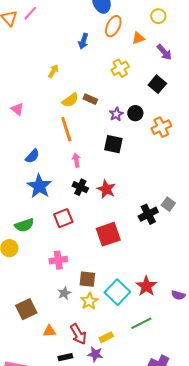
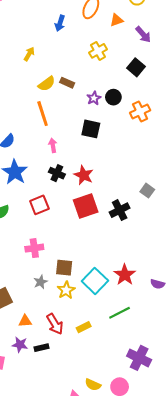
black cross: (148, 214) -> (120, 210), moved
red square: (108, 234) -> (86, 206), moved
purple star: (95, 354) -> (20, 345), moved

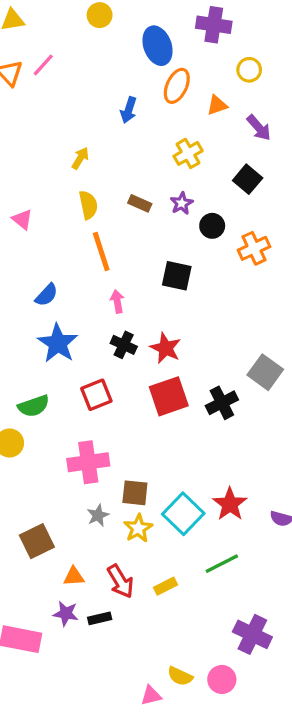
yellow semicircle: (47, 84) -> (88, 205), moved, turned -66
purple star: (94, 98) -> (182, 203), moved
gray square: (147, 191) -> (265, 372), size x1.5
pink cross: (34, 248) -> (88, 462), size x1.4

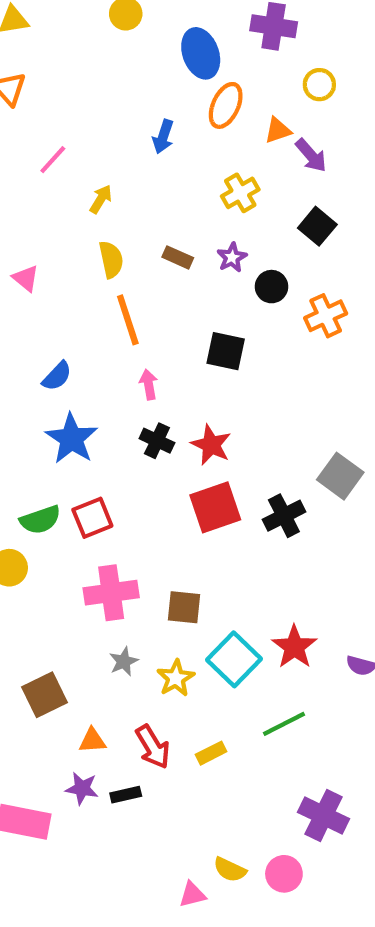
pink line: (43, 65) -> (53, 160), moved
purple arrow: (259, 128) -> (311, 155), moved
red square: (96, 395) -> (92, 518), moved
brown square: (135, 493) -> (184, 607), moved

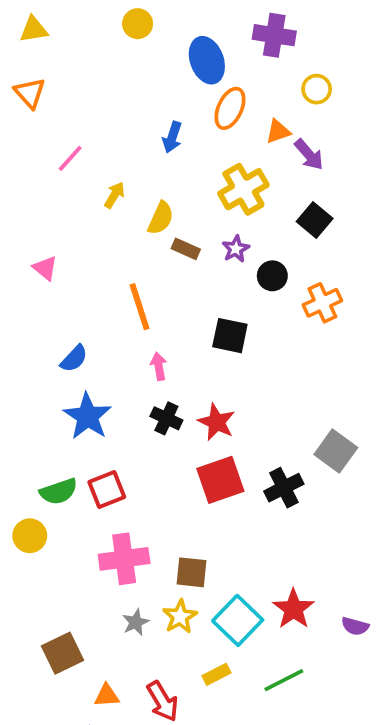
yellow cross: (240, 193) -> (243, 189), size x1.4
yellow semicircle: (111, 260) -> (161, 218), moved, turned 36
yellow star: (176, 678) -> (180, 617), moved
yellow rectangle: (211, 753) -> (216, 674), moved

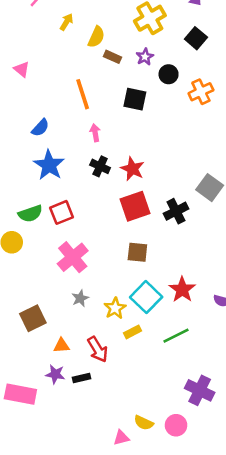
black square: (230, 336) -> (135, 99), moved
pink cross: (124, 559) -> (73, 257), turned -32
brown square: (191, 572) -> (137, 252), moved
yellow star: (180, 617) -> (115, 308), moved

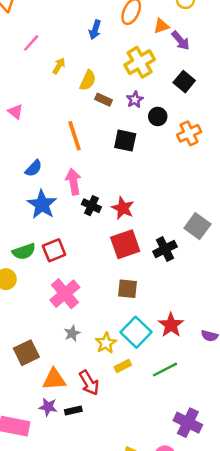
pink arrow: (95, 133) -> (73, 182), moved, size x1.5
orange triangle: (61, 346) -> (54, 379), size x1.5

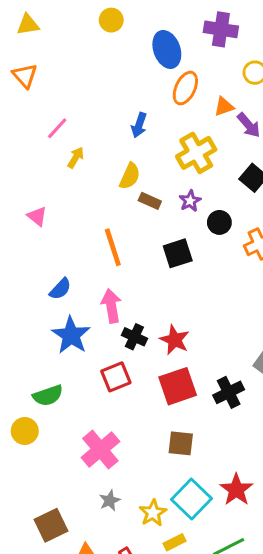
blue arrow: (95, 30) -> (139, 125), moved
yellow arrow: (59, 66) -> (76, 158), moved
black square: (125, 141) -> (178, 253), turned -30
red square: (54, 250) -> (116, 377), moved

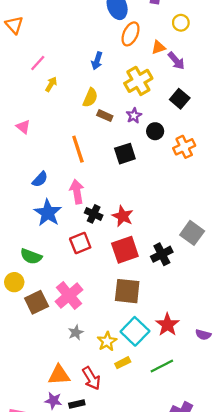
green semicircle: (48, 395) -> (31, 256), turned 40
brown square: (181, 443) -> (127, 291), size x1.4
brown square: (51, 525) -> (37, 302), moved

